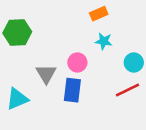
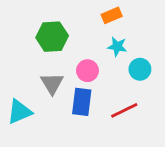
green hexagon: (17, 32) -> (52, 37), moved
cyan circle: (134, 62) -> (140, 69), moved
red line: (128, 90) -> (124, 110), moved

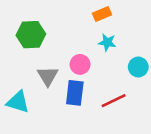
green hexagon: (52, 37) -> (31, 35), moved
cyan circle: (140, 69) -> (138, 67), moved
cyan triangle: (19, 112) -> (18, 102), turned 40

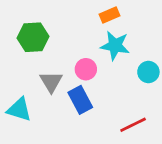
cyan star: (107, 42) -> (115, 46), size x1.5
blue rectangle: (75, 93) -> (80, 100), turned -35
red line: (114, 101) -> (133, 125), moved

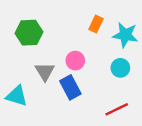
orange rectangle: (109, 15) -> (96, 24), moved, turned -42
cyan star: (115, 46) -> (125, 35), moved
cyan circle: (148, 72) -> (120, 68), moved

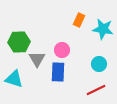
green hexagon: (29, 33) -> (19, 42), moved
cyan circle: (120, 68) -> (99, 64), moved
blue rectangle: (70, 87) -> (58, 72), turned 30

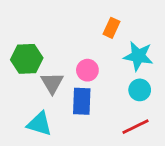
cyan star: (103, 29) -> (138, 56), moved
cyan triangle: (14, 79) -> (39, 124), moved

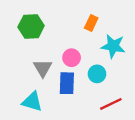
green hexagon: (27, 59) -> (31, 26), moved
cyan circle: (140, 90) -> (97, 74), moved

